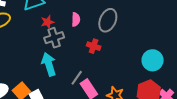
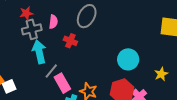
pink semicircle: (76, 19) -> (53, 22), moved
cyan arrow: (49, 64) -> (39, 52), moved

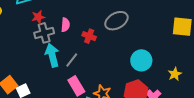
gray ellipse: (87, 16) -> (116, 21), moved, turned 35
red cross: (70, 41) -> (89, 36), moved
gray line: (51, 71) -> (72, 60), moved

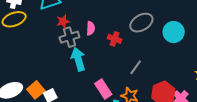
gray line: (72, 60) -> (136, 67), moved
cyan circle: (141, 60) -> (174, 32), moved

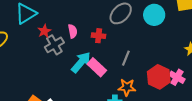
cyan arrow: (78, 59) -> (81, 62), moved, turned 70
pink rectangle: (103, 89) -> (97, 67), moved

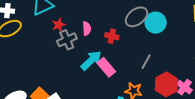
cyan circle: (154, 15) -> (156, 23), moved
gray line: (126, 58) -> (146, 62), moved

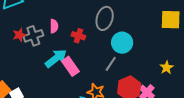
gray ellipse: (137, 17) -> (105, 18), turned -40
cyan circle: (156, 23) -> (122, 43), moved
red star: (59, 25) -> (19, 35), moved

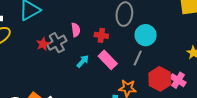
cyan arrow: (56, 58) -> (83, 61), size x0.6
pink rectangle: (70, 66) -> (108, 60), moved

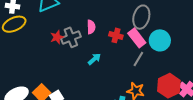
gray line: (138, 58) -> (138, 59), moved
pink rectangle: (108, 60) -> (137, 38), moved

